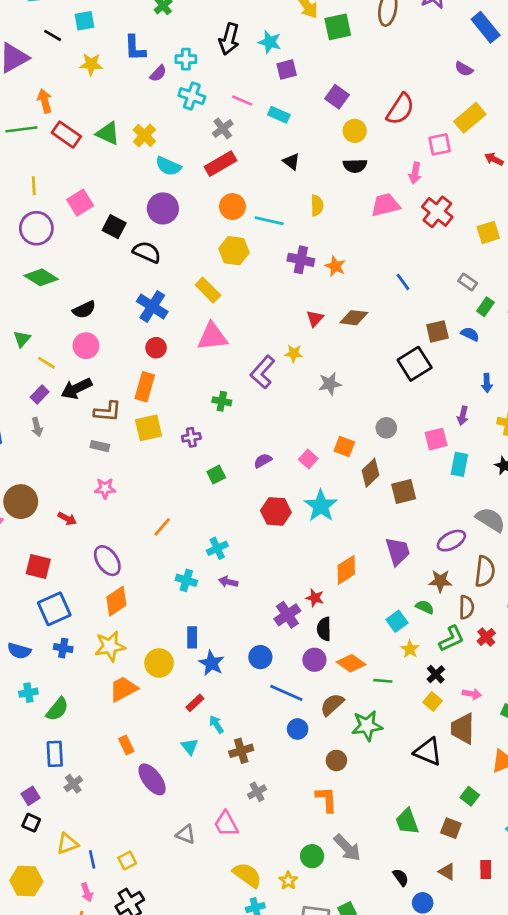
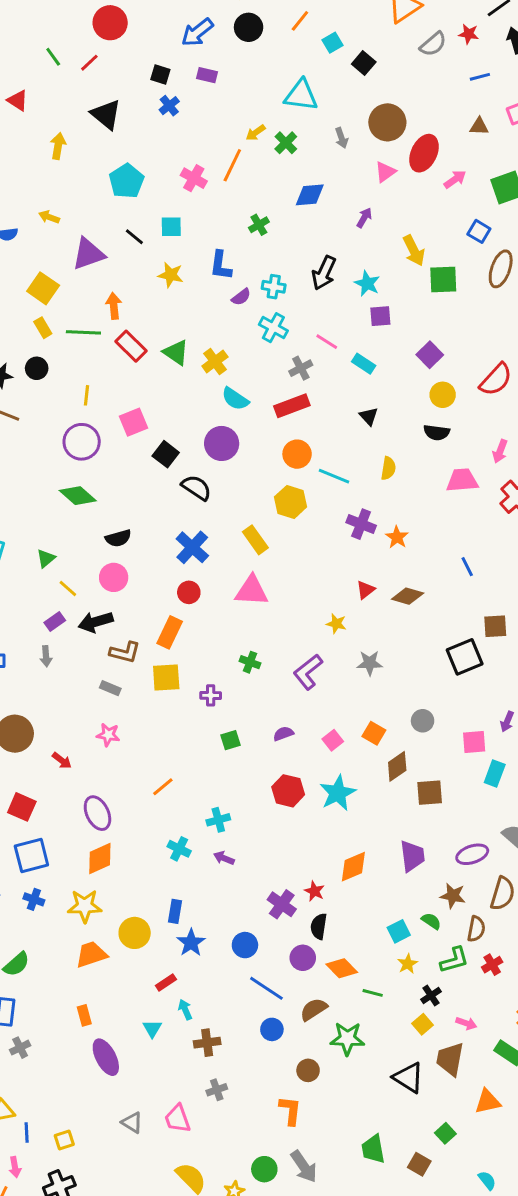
purple L-shape: (262, 372) -> (308, 672), moved
purple cross: (287, 615) -> (282, 904), turned -30

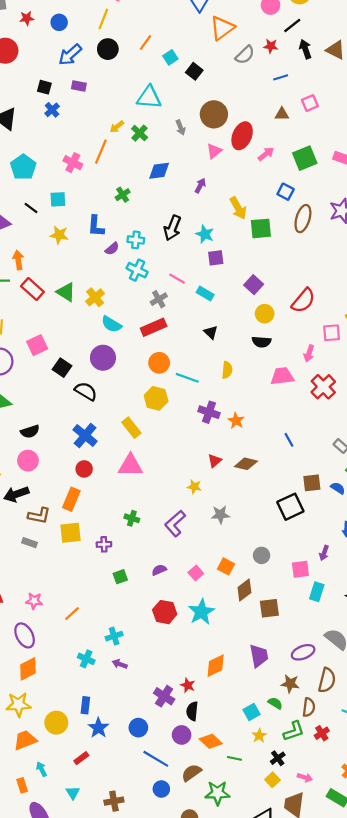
pink star: (108, 735) -> (34, 601), moved
cyan arrow: (185, 1010) -> (41, 769), moved

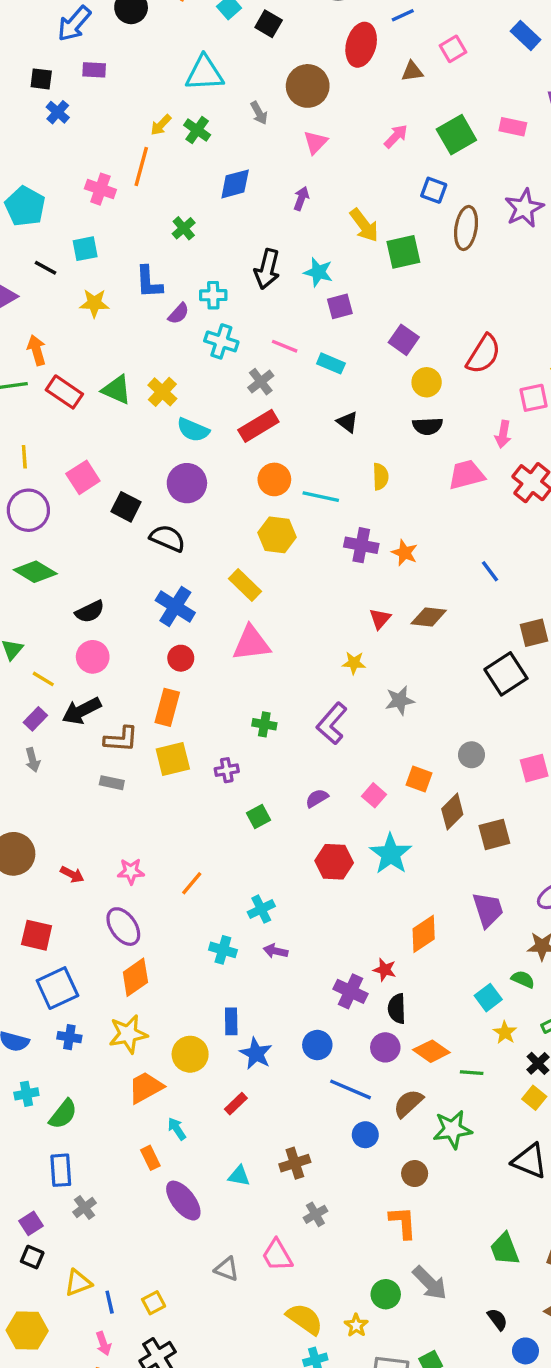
red ellipse: (242, 136) -> (361, 45), moved
cyan triangle: (73, 793) -> (239, 1176), moved, turned -40

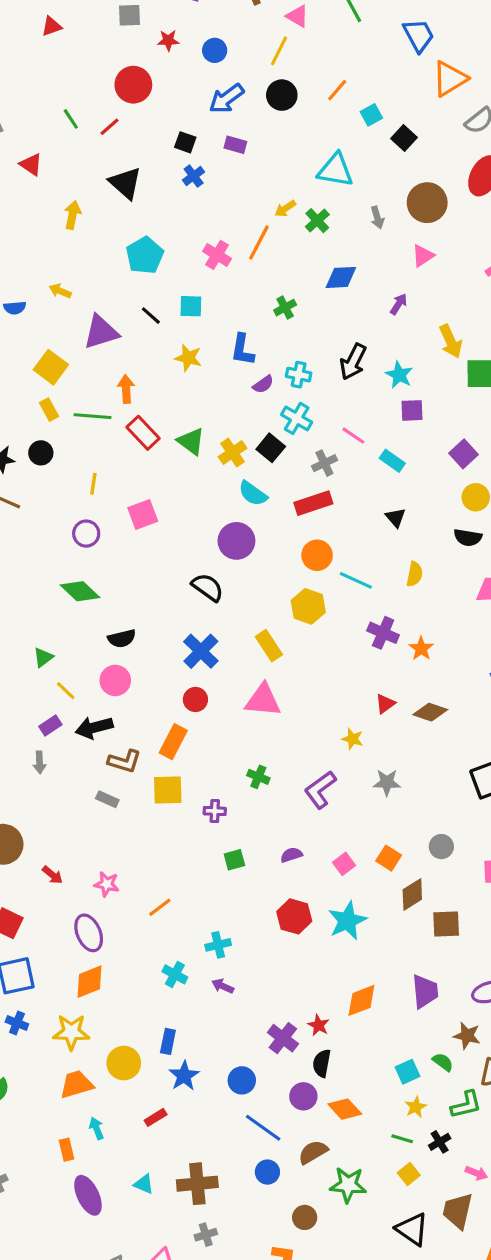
black square: (126, 507) -> (271, 448), moved
purple circle: (28, 510) -> (86, 534), size x0.7
green line: (472, 1073) -> (402, 1139), moved
yellow square: (534, 1098) -> (409, 1174), moved
brown cross: (295, 1163) -> (197, 1184), size x1.4

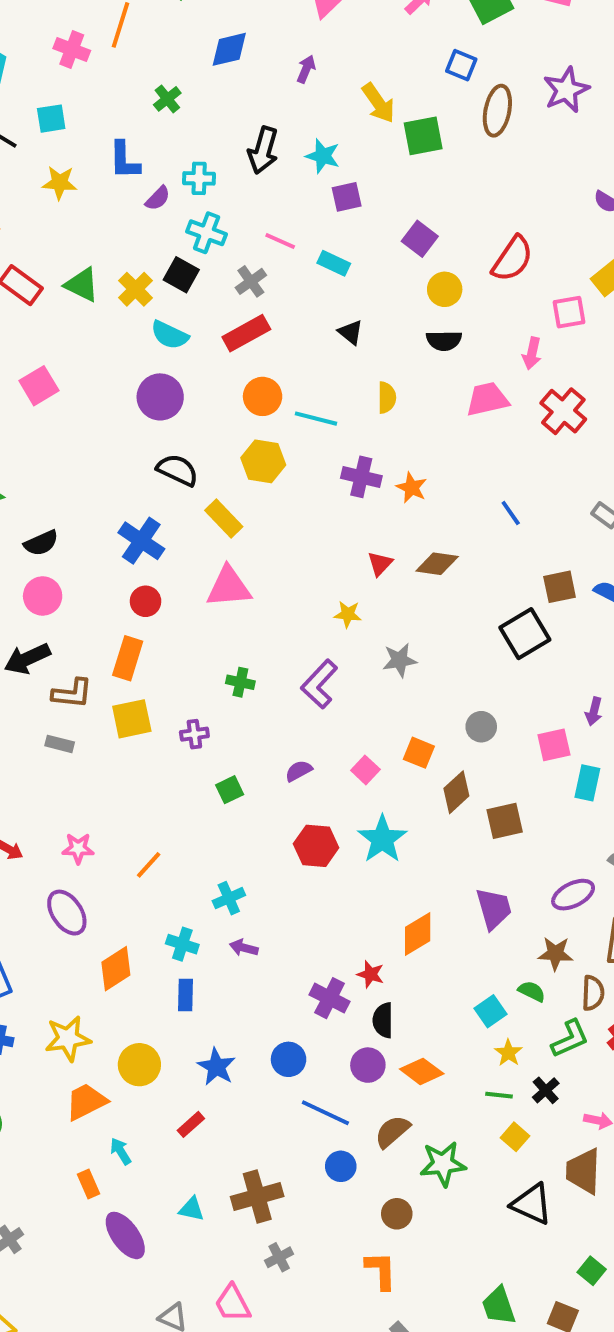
black semicircle: (208, 587) -> (177, 470), moved
orange diamond: (89, 982) -> (116, 969), moved
blue rectangle: (168, 1041) -> (186, 995), moved

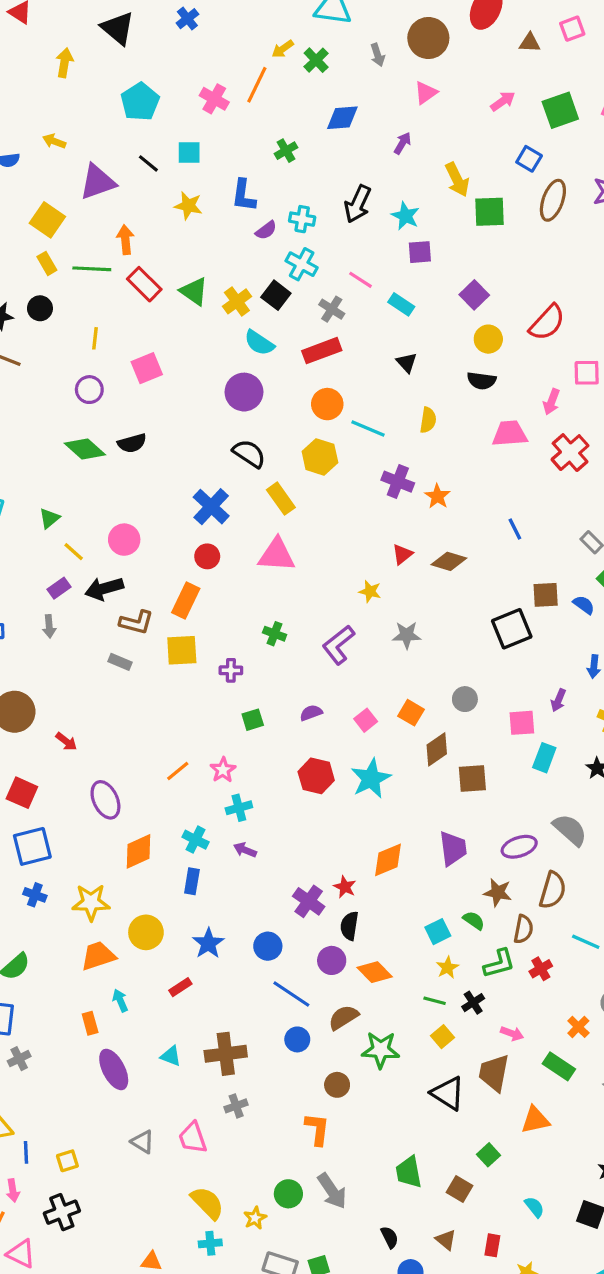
gray cross: (251, 281) -> (332, 309), turned -30
black semicircle: (41, 543) -> (132, 443), moved
pink star: (78, 848) -> (223, 770), moved, turned 30

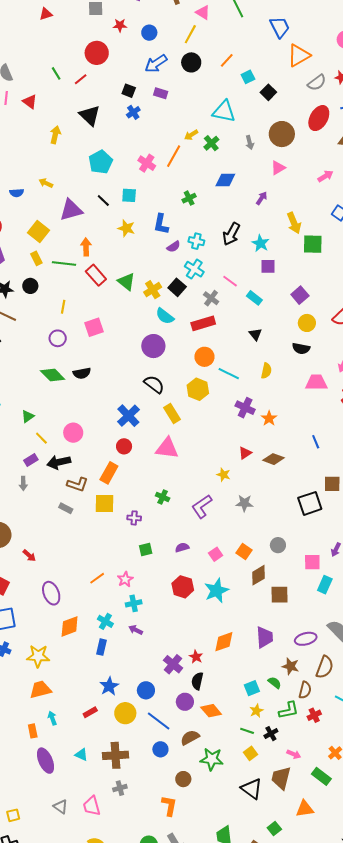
yellow circle: (146, 932) -> (125, 713), moved

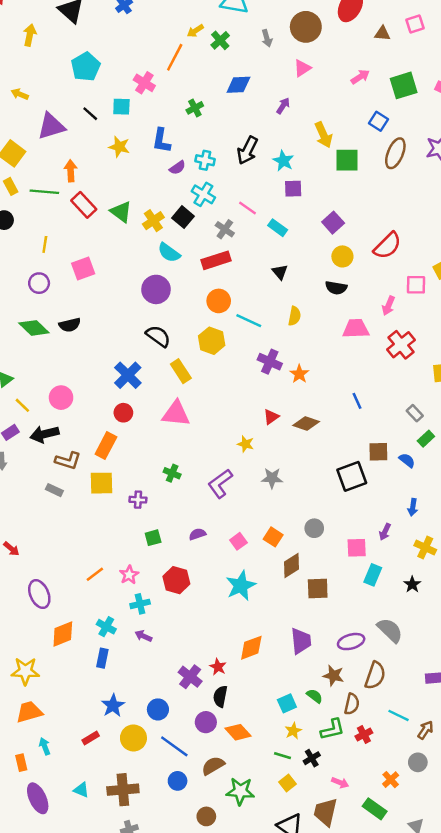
pink cross: (147, 163) -> (144, 83), moved
red hexagon: (183, 587) -> (176, 580), moved

